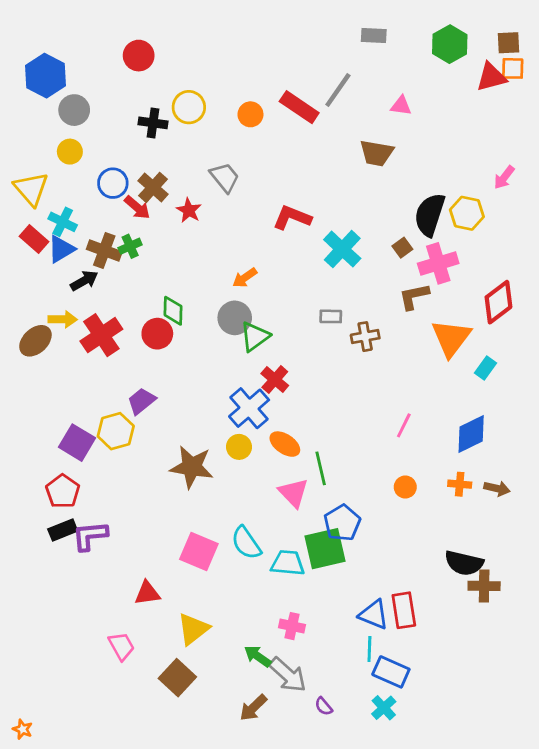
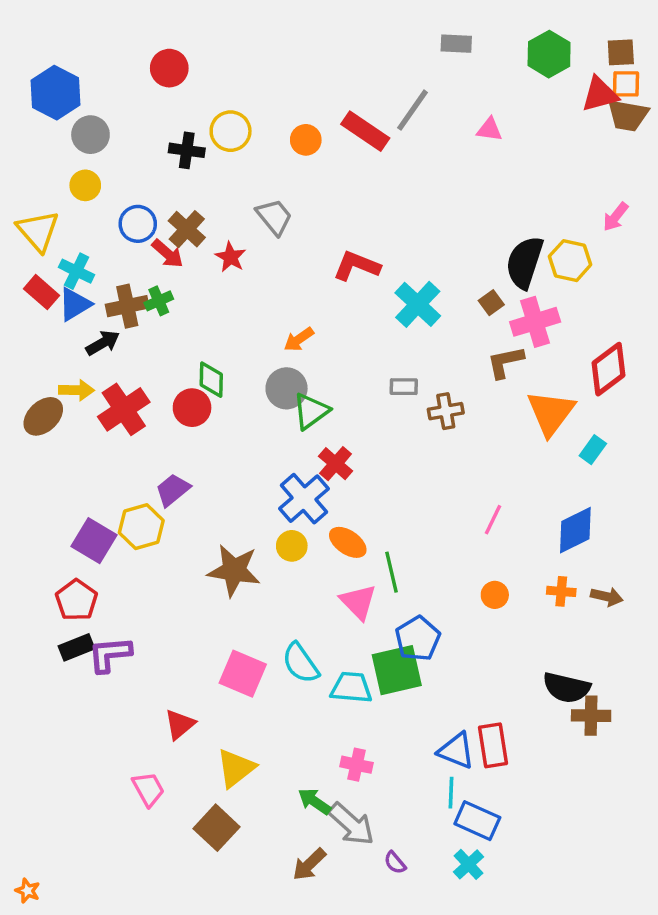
brown trapezoid: (377, 153) -> (628, 115), moved
brown cross: (104, 251) -> (127, 306), turned -32
red triangle: (147, 593) -> (180, 724), turned -32

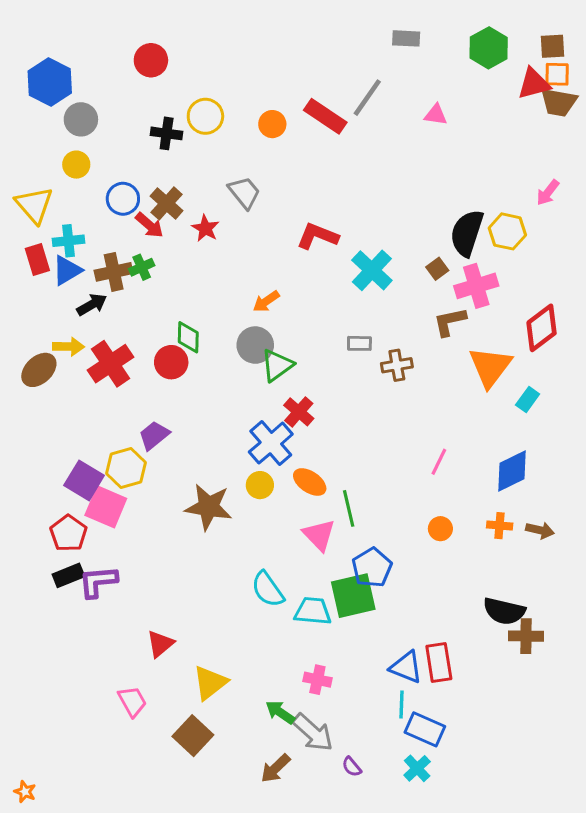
cyan cross: (76, 271) -> (68, 241), turned -32
red rectangle: (41, 292) -> (37, 259), turned 32
pink square: (243, 674) -> (106, 507), moved

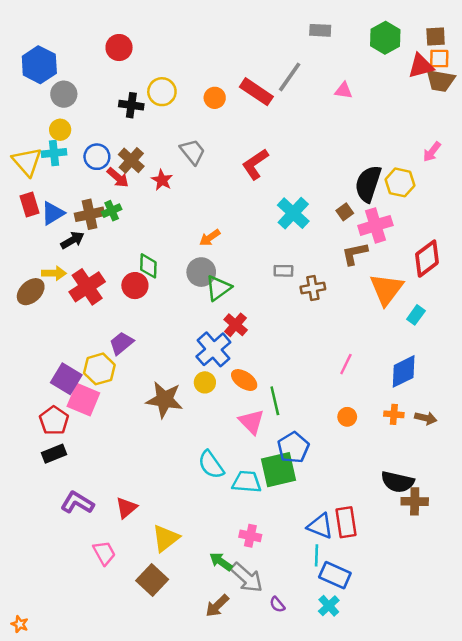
red L-shape: (317, 236) -> (255, 164), moved, turned -56
cyan cross: (68, 241) -> (54, 153), moved
purple L-shape: (98, 582) -> (77, 503), moved, turned 36

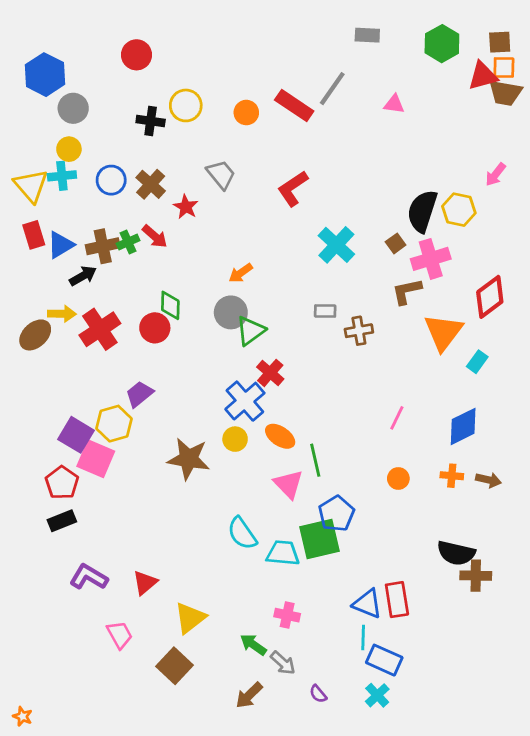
red arrow: (118, 178) -> (155, 236), moved
gray arrow: (247, 578) -> (283, 663), size x0.7

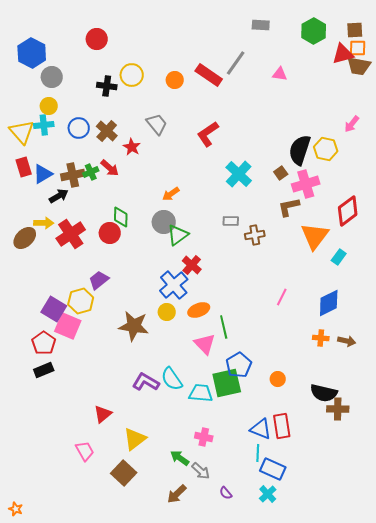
orange ellipse: (280, 436) -> (199, 310), turned -55
orange circle: (398, 478) -> (278, 379), moved
purple L-shape: (89, 577) -> (146, 382), moved

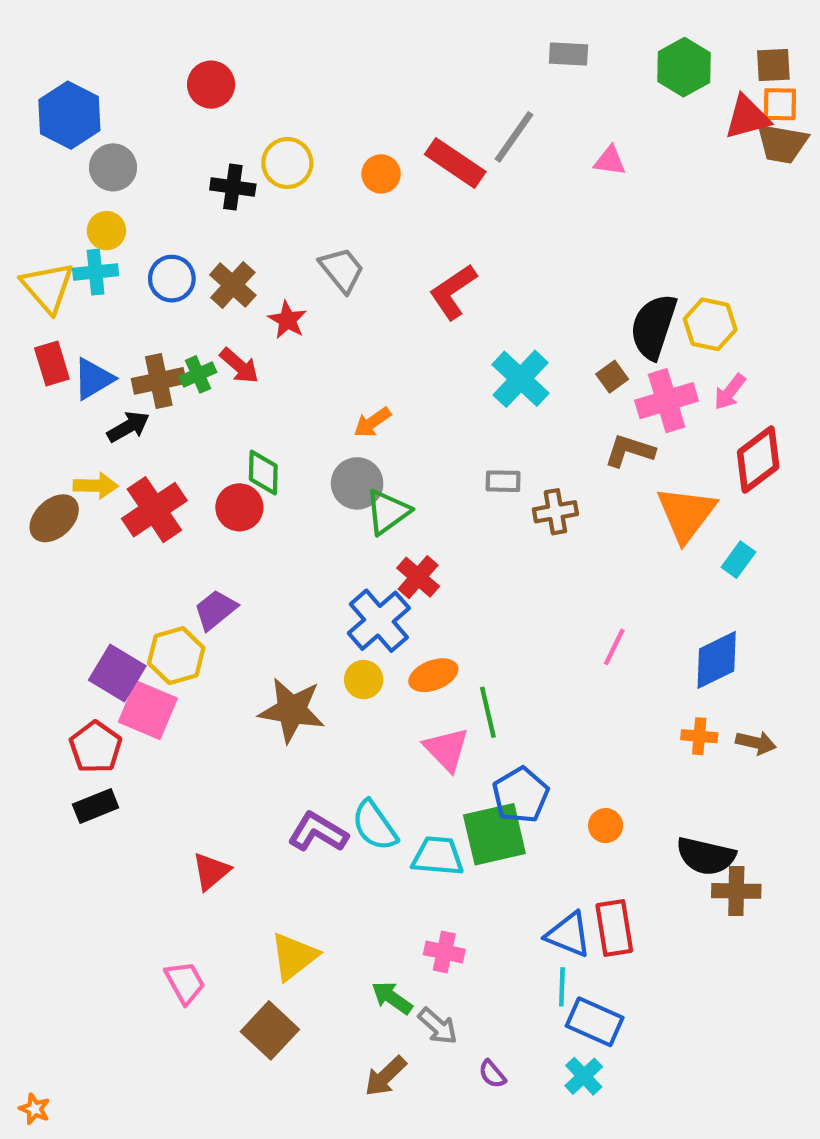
pink arrow: (352, 124) -> (730, 392), moved
brown L-shape: (289, 207) -> (630, 451), turned 30
red triangle: (103, 414) -> (211, 871), moved

